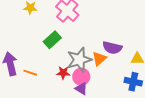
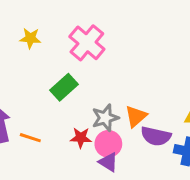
purple semicircle: (112, 48) -> (156, 136), moved
gray star: (79, 60) -> (105, 118), size x0.7

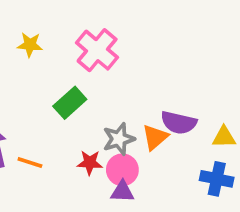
purple semicircle: (156, 136) -> (179, 123), moved
purple triangle: (108, 162) -> (122, 192), turned -30

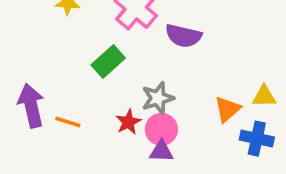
purple semicircle: (179, 123) -> (183, 36), moved
orange triangle: (155, 137) -> (227, 109), moved
red star: (90, 163) -> (128, 122), turned -30

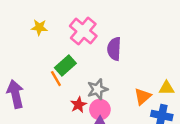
purple semicircle: (183, 36) -> (114, 49), turned 80
orange line: (68, 122) -> (56, 79), moved, turned 42

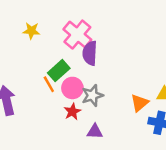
purple semicircle: (114, 49) -> (90, 53), moved
pink circle: (100, 109) -> (72, 88), moved

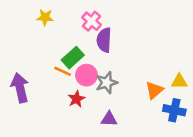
pink cross: (77, 35) -> (92, 21), size x0.7
orange line: (49, 84) -> (63, 71), turned -35
red star: (72, 112) -> (76, 99), moved

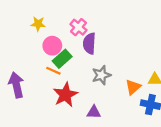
pink circle: (86, 75) -> (52, 46), moved
gray star: (107, 83) -> (101, 75), moved
red star: (76, 99) -> (65, 95), size x1.6

